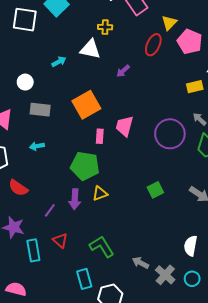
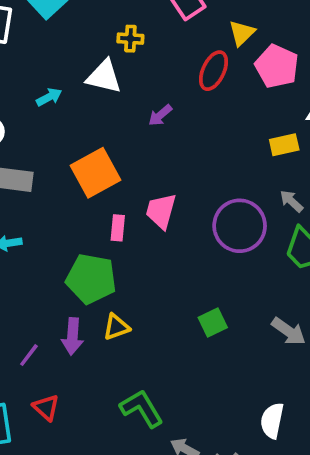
green L-shape: (102, 247) -> (142, 408), moved

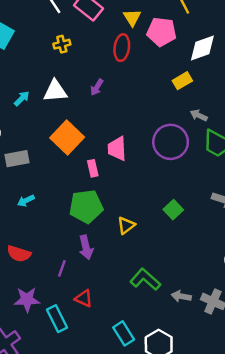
white triangle: (104, 77) -> (55, 91), moved
yellow triangle: (116, 327) -> (126, 225), moved

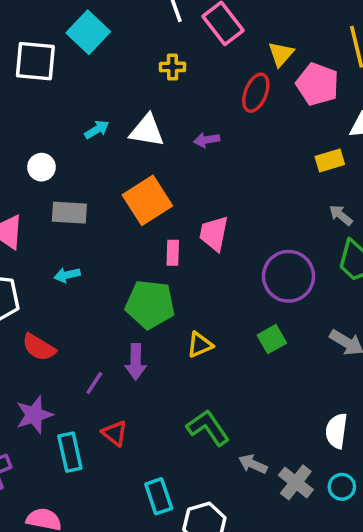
purple arrow: (97, 87) -> (207, 140), turned 35
purple circle: (171, 142) -> (289, 276), moved
purple star: (27, 300) -> (34, 415), turned -30

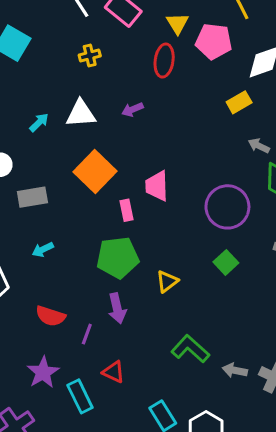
red semicircle: (39, 347) -> (51, 316), moved

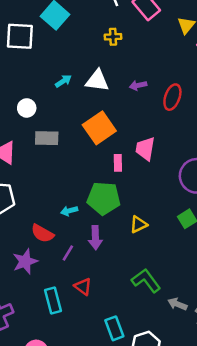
red ellipse: (164, 61) -> (172, 97), moved
cyan arrow: (43, 249) -> (69, 211), moved
purple star: (43, 372) -> (25, 261), moved

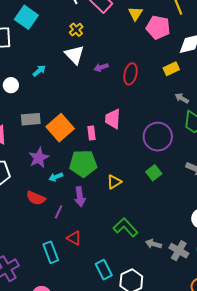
yellow cross: (113, 37) -> (76, 30), turned -32
white triangle: (97, 81) -> (74, 55), moved, turned 45
white circle: (27, 108) -> (11, 85), moved
orange square: (99, 128) -> (60, 128), moved
purple star: (25, 261) -> (39, 158), moved

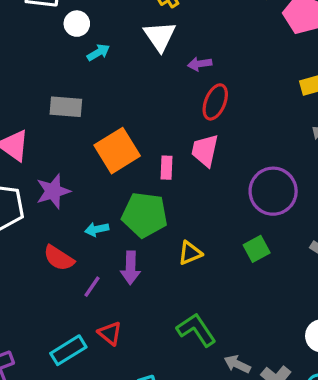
red ellipse: (130, 74) -> (215, 102), moved
white circle: (11, 85) -> (77, 24), moved
gray rectangle: (31, 119) -> (66, 107), moved
purple star: (39, 158) -> (53, 191), moved
cyan rectangle: (51, 252) -> (68, 350), turned 70

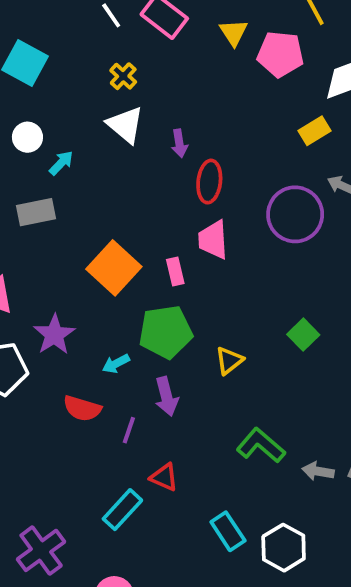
purple arrow: (200, 64) -> (179, 143), turned -75
gray rectangle: (66, 107) -> (36, 212), moved
purple circle: (273, 191) -> (295, 214), moved

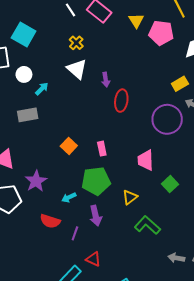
yellow rectangle: (315, 131) -> (180, 84), moved
pink trapezoid: (213, 240) -> (146, 160), moved
orange square: (114, 268) -> (69, 146), size x0.6
green L-shape: (261, 445) -> (147, 225), moved

